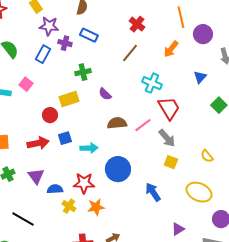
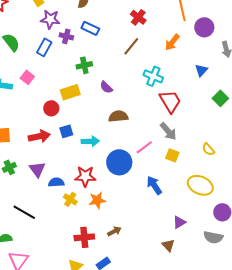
pink line: (143, 125) -> (144, 147), moved

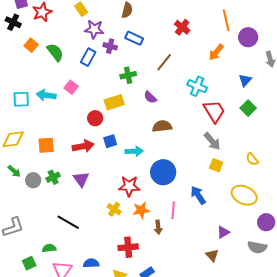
brown line: (131, 46) -> (164, 62), moved
green square: (220, 98) -> (248, 108), moved
pink line: (144, 147) -> (173, 210), moved, turned -48
blue semicircle: (56, 182) -> (91, 263), moved
brown arrow: (114, 231) -> (158, 227), moved, turned 112

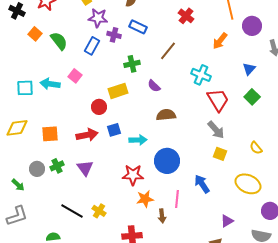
green arrow: (14, 171) -> (18, 185), moved
yellow cross: (114, 209) -> (99, 211), moved

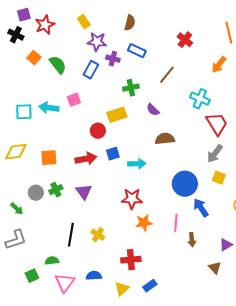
pink square: (75, 76) -> (74, 100), turned 32
gray arrow: (216, 130) -> (215, 154), turned 78
blue circle: (167, 161) -> (185, 184), moved
black line: (72, 211) -> (71, 235), turned 70
brown arrow: (162, 216) -> (192, 240), moved

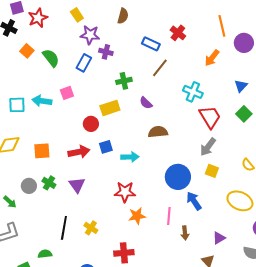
blue rectangle: (137, 51) -> (151, 44), moved
green cross: (56, 190) -> (49, 183), turned -32

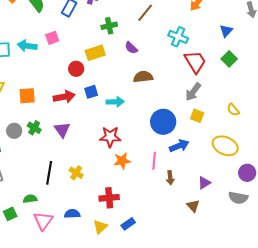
blue arrow: (194, 201) -> (179, 146), turned 102

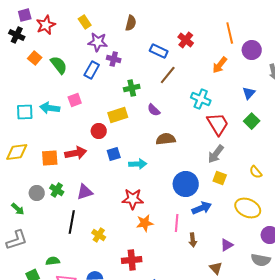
red arrow: (64, 97) -> (76, 153), moved
purple triangle: (62, 130) -> (85, 192), turned 48
black line: (49, 173) -> (72, 222), moved

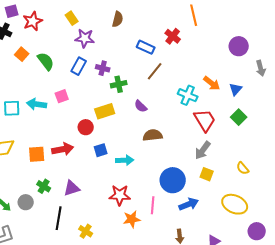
orange line: (230, 33) -> (194, 15), moved
purple cross: (114, 59) -> (103, 68), moved
orange arrow: (220, 65) -> (212, 83), moved, turned -90
gray circle: (37, 193) -> (26, 202), moved
pink line: (177, 223) -> (153, 205), moved

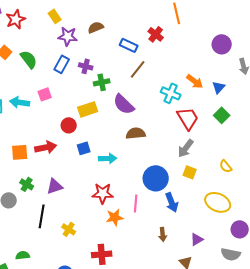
brown semicircle: (118, 19) -> (96, 27), moved, turned -126
purple semicircle: (141, 106) -> (124, 104), size x1.6
blue arrow: (189, 204) -> (172, 202), turned 90

